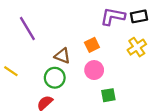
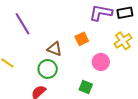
pink circle: (94, 70) -> (101, 62), moved
green square: (108, 95) -> (86, 87), moved, turned 32

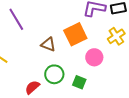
orange square: (82, 39) -> (75, 34), size x1.6
green circle: (48, 69) -> (54, 74), moved

